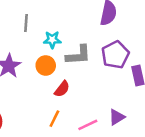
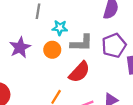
red semicircle: (62, 89) -> (79, 72), moved, size x1.5

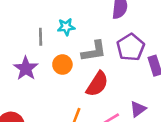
gray line: (38, 11) -> (41, 37), moved
cyan star: (60, 28) -> (66, 27), moved

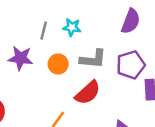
purple star: (26, 68) -> (21, 58), turned 30

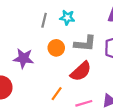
purple star: (21, 58) -> (23, 58), moved

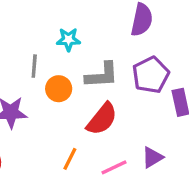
gray line: (44, 20) -> (34, 66), moved

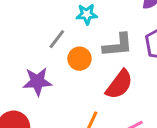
gray line: (34, 66) -> (57, 39), turned 35

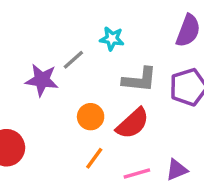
orange circle: (79, 59) -> (91, 117), moved
purple star: (37, 81) -> (42, 80), moved

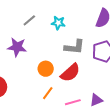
gray line: (73, 60) -> (29, 20), moved

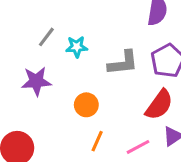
cyan star: (58, 23) -> (77, 47), moved
red semicircle: (70, 73) -> (159, 105), moved

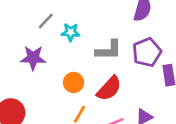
red semicircle: (159, 105) -> (109, 88), moved

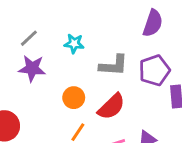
gray line: (46, 21) -> (29, 38), moved

